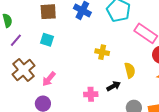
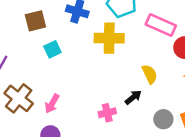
cyan square: (47, 40) -> (52, 49), moved, turned -32
yellow cross: (102, 52) -> (109, 38), moved, size x1.6

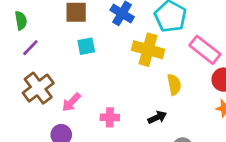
yellow semicircle: (150, 74) -> (174, 85), moved
pink cross: (107, 113) -> (110, 117), moved

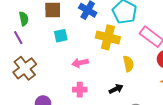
green semicircle: (21, 21) -> (24, 19), moved
purple line: (30, 48) -> (18, 38), turned -72
pink arrow: (71, 102) -> (80, 63), moved, turned 35

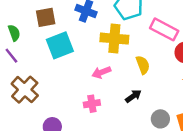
cyan square: (61, 36) -> (60, 45), size x1.6
pink arrow: (80, 63) -> (101, 72), moved

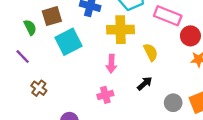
green semicircle: (14, 33) -> (30, 27), moved
pink arrow: (101, 72) -> (111, 64), turned -60
brown cross: (25, 90) -> (39, 88), size x0.6

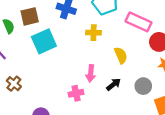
yellow cross: (121, 30) -> (94, 33), size x0.6
pink arrow: (111, 64) -> (91, 73), moved
gray circle: (173, 103) -> (143, 86), moved

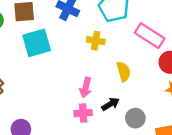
gray circle: (143, 86) -> (135, 118), moved
pink cross: (76, 93) -> (83, 113), moved

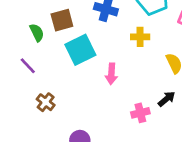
pink arrow: (86, 88) -> (111, 74), moved

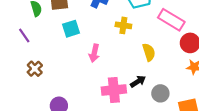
cyan square: (80, 50) -> (71, 29), size x0.7
pink cross: (140, 113) -> (114, 90), size x1.5

